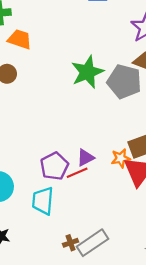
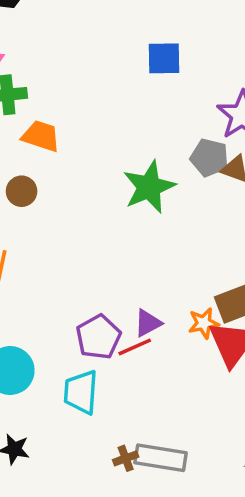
gray pentagon: (124, 82) -> (209, 158), moved, size x0.7
gray rectangle: (93, 243) -> (161, 458), turned 44

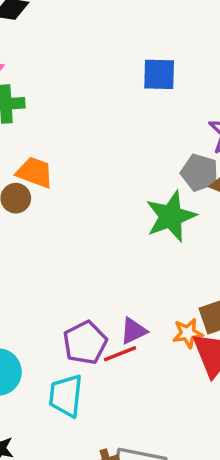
orange trapezoid: (41, 136) -> (35, 172), moved
green star: (149, 187) -> (171, 216), moved

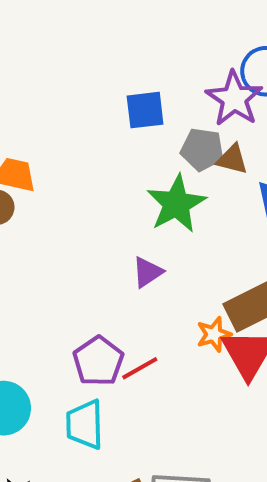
blue square: (159, 74) -> (145, 110), moved
purple triangle: (134, 331) -> (147, 272), moved

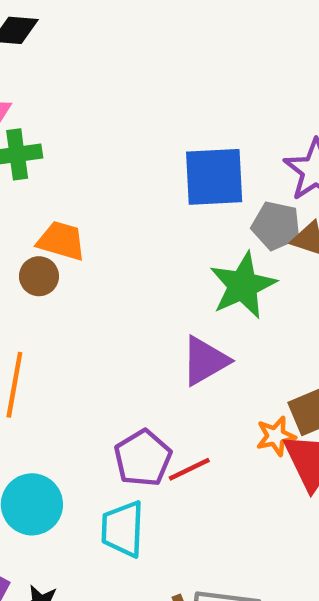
blue square: (145, 110) -> (214, 177), size x1.4
purple triangle: (147, 272) -> (205, 361), size x1.4

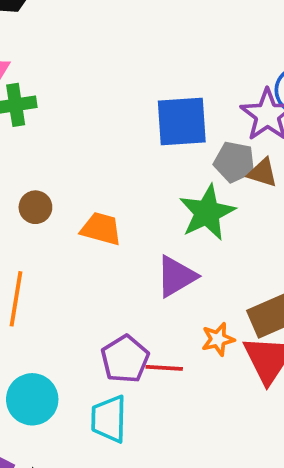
orange trapezoid: (61, 241) -> (101, 229), moved
orange star: (276, 436) -> (218, 339), moved
red line: (189, 469) -> (164, 368), turned 30

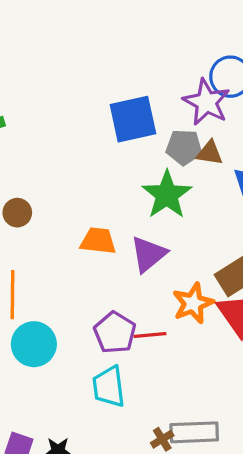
orange trapezoid: (101, 229) -> (98, 241), moved
orange star: (218, 339) -> (193, 303), size x1.4
cyan circle: (32, 399) -> (34, 344), moved

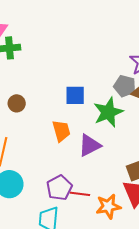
blue square: (133, 119) -> (75, 95), moved, size x0.7
orange trapezoid: (98, 241) -> (61, 131), turned 55
orange star: (193, 303) -> (108, 206), moved

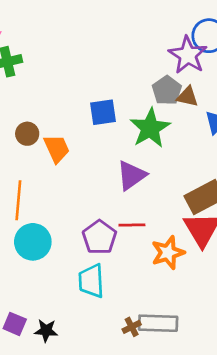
gray pentagon: (125, 86) -> (167, 90), turned 30
orange trapezoid: (61, 131) -> (57, 149), moved
red line: (80, 194) -> (132, 225), moved

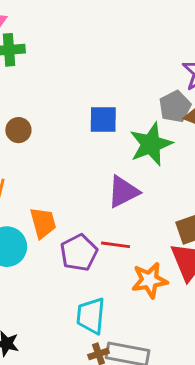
orange trapezoid: (57, 149) -> (43, 223), moved
cyan trapezoid: (91, 281) -> (91, 316), moved

